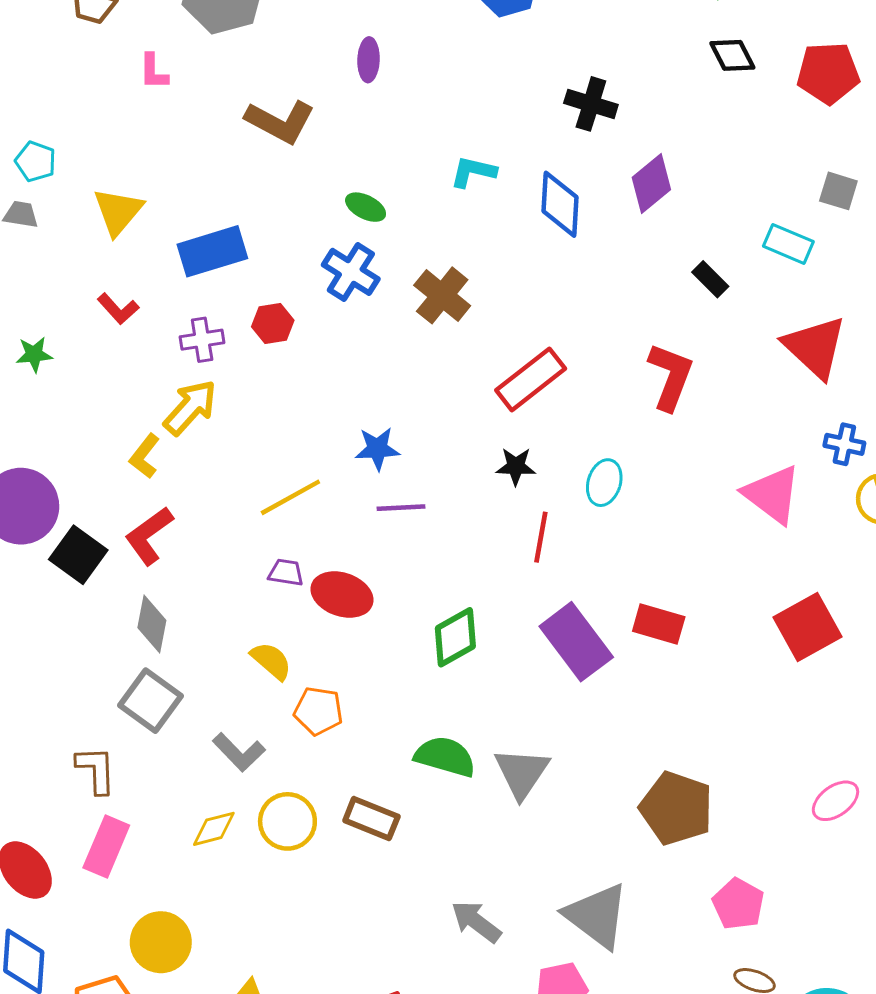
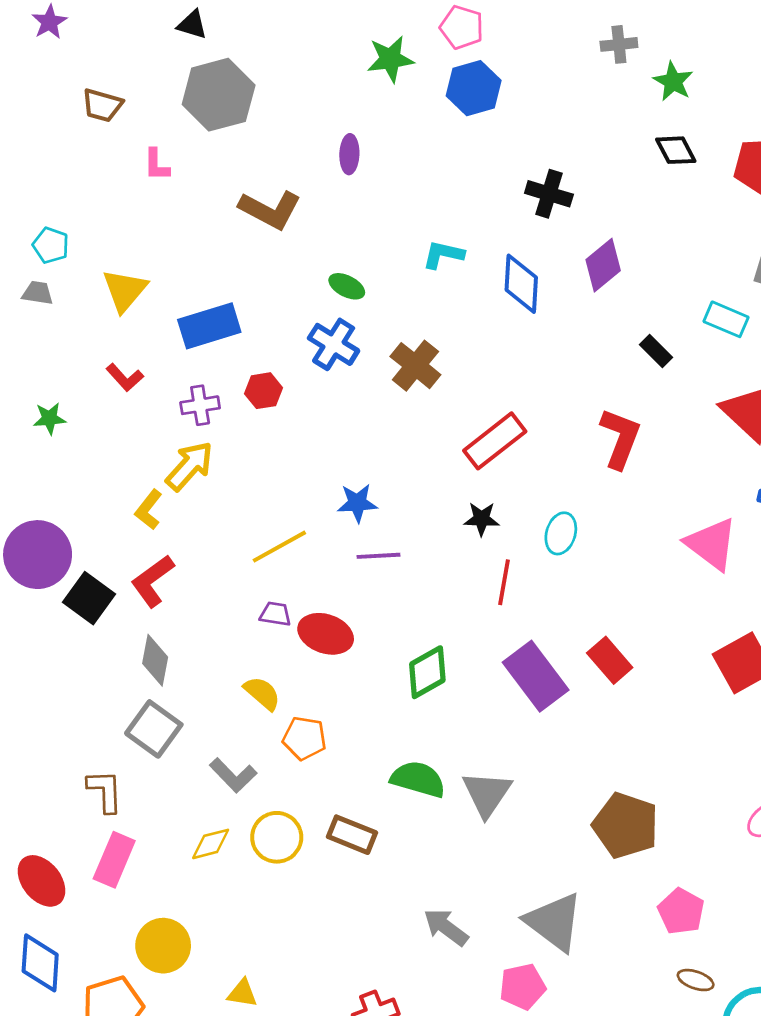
red rectangle: (659, 624) -> (610, 660), turned 33

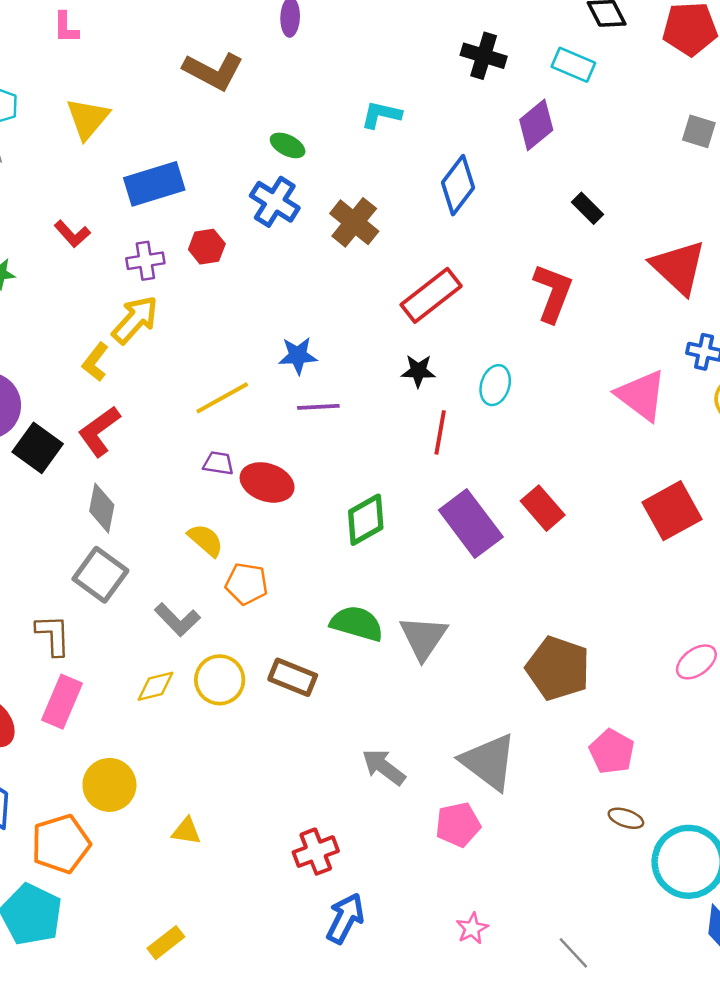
pink L-shape: (156, 165) -> (66, 28), moved
blue diamond: (521, 284) -> (458, 185), moved, turned 34
yellow triangle: (125, 290) -> (88, 119), moved
cyan rectangle: (726, 319) -> (573, 65), moved

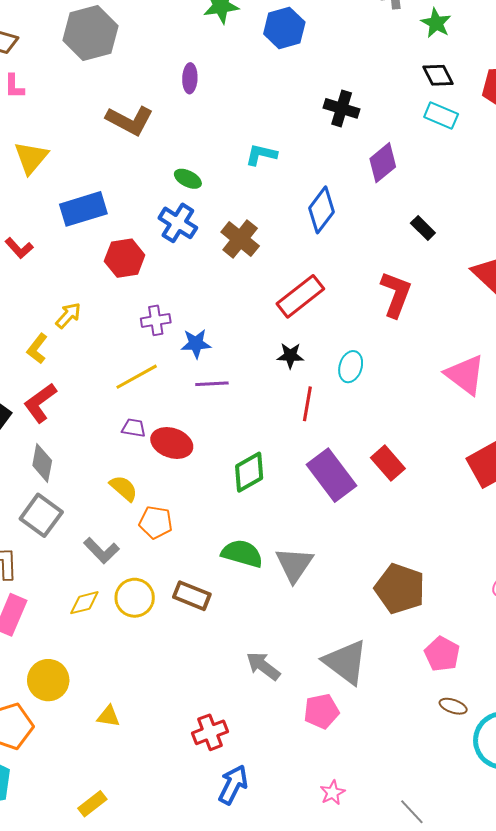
cyan rectangle: (573, 65) -> (441, 115), moved
red hexagon: (207, 247) -> (125, 258), size x1.4
purple cross: (145, 261) -> (156, 320), moved
yellow arrow: (135, 320) -> (68, 315), size x0.7

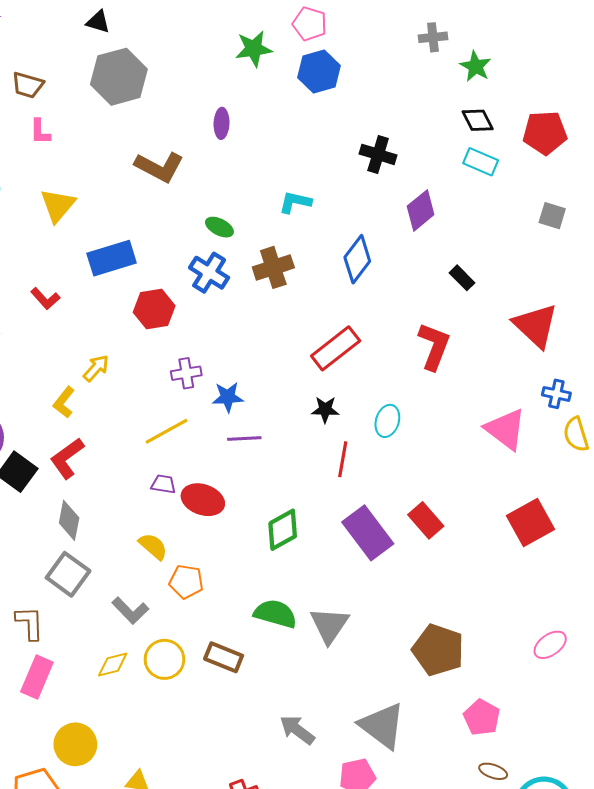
brown cross: (240, 239) -> (273, 267), moved, turned 33

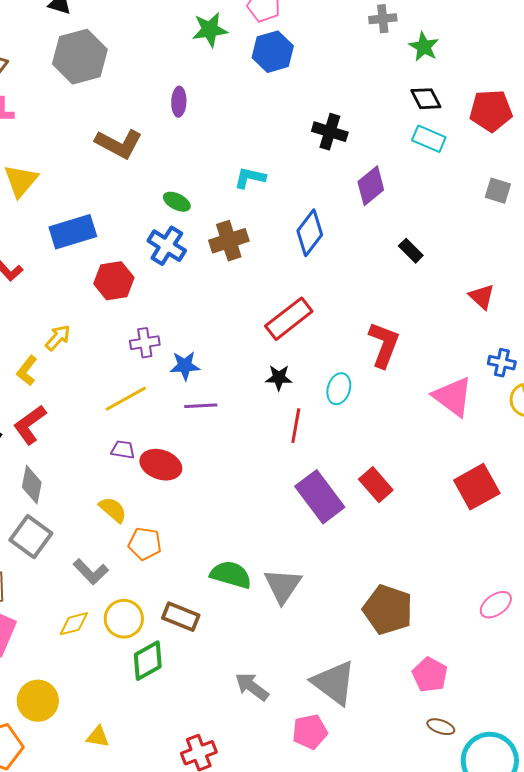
red triangle: (536, 326) -> (482, 297), size x0.6
red L-shape: (434, 346) -> (384, 345), moved
green diamond: (283, 530) -> (148, 661), moved

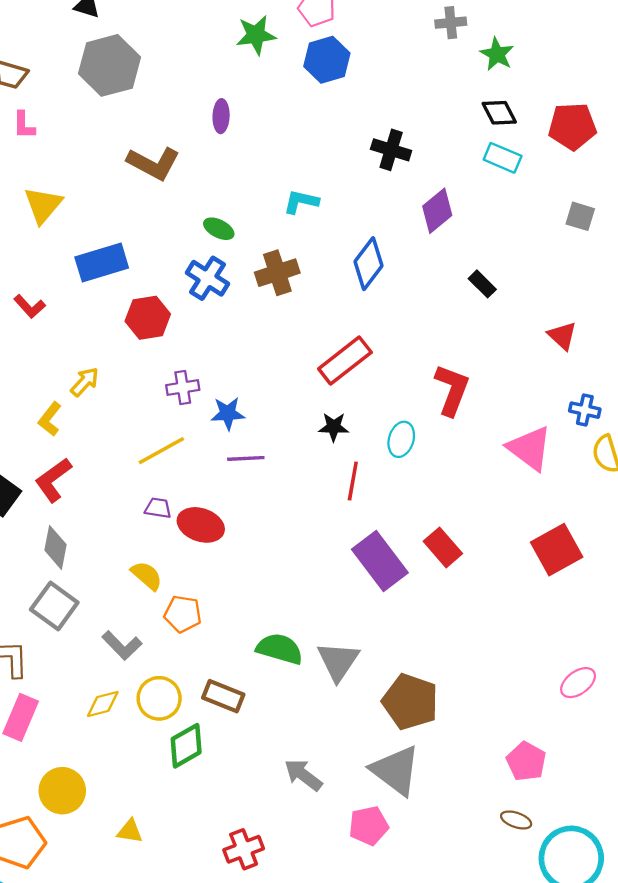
brown pentagon: (388, 610) -> (410, 702), moved
pink pentagon: (430, 675) -> (526, 761), moved

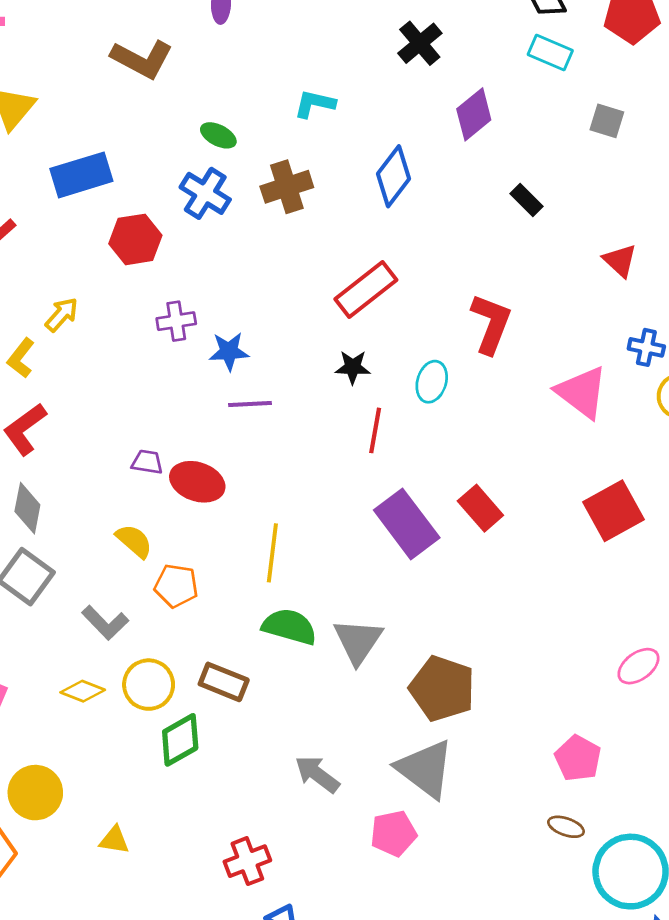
black cross: (391, 150) -> (420, 43), turned 33
gray square: (580, 216) -> (607, 121), moved
yellow line: (161, 451) -> (272, 553), moved, turned -54
yellow diamond: (103, 704) -> (83, 691), turned 36

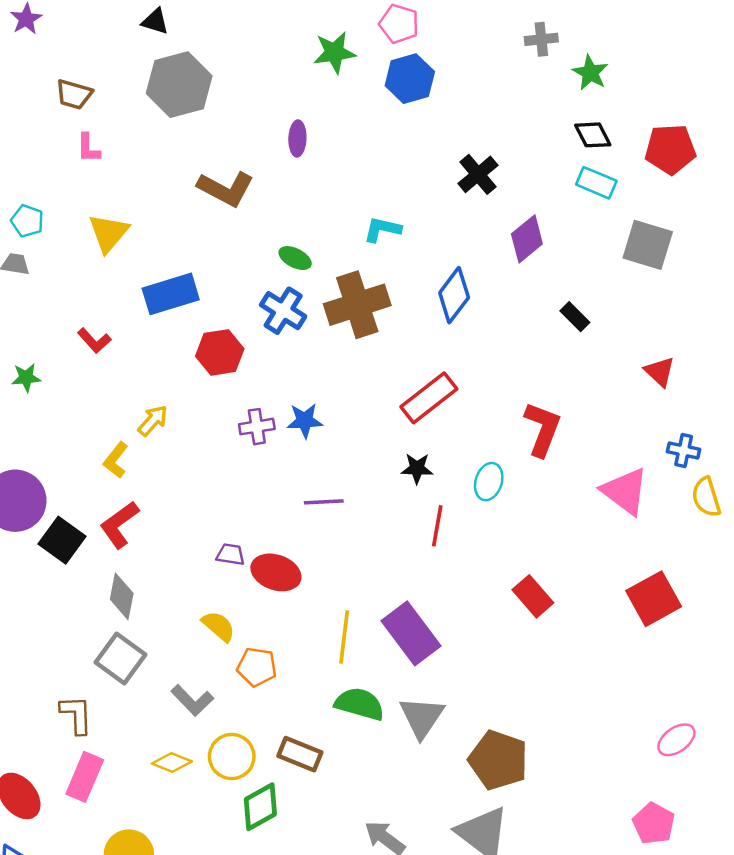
gray square: (607, 121) -> (648, 245), size x1.6
brown cross: (287, 187) -> (357, 305), size x1.4
blue star: (229, 351) -> (305, 421), moved
purple rectangle: (407, 524) -> (411, 633), moved
pink pentagon: (578, 758) -> (654, 823), moved

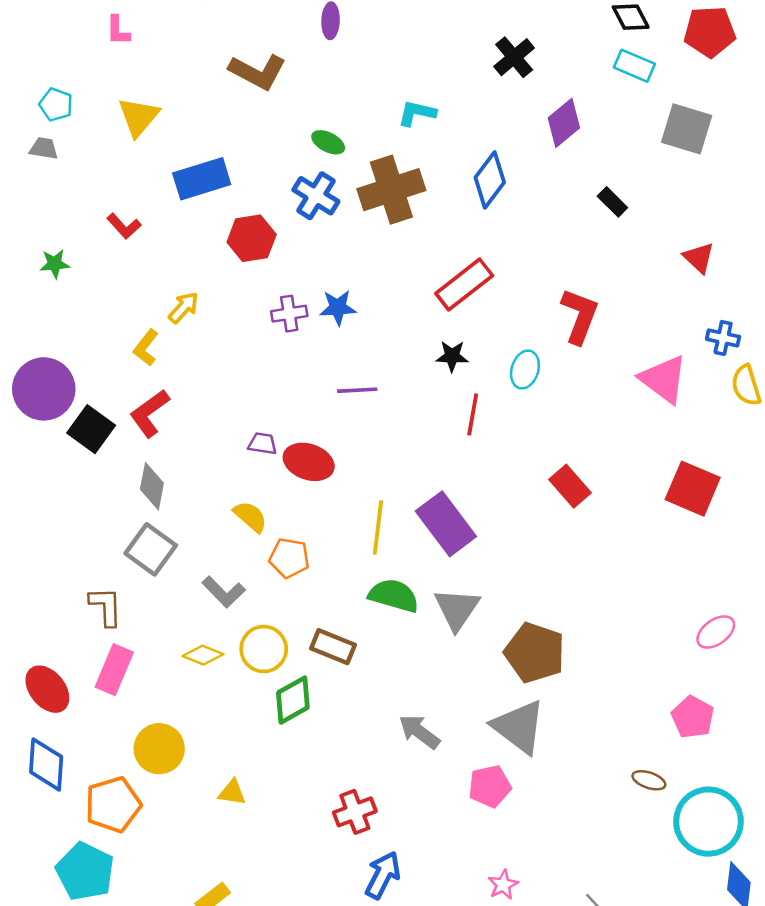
red square: (654, 599) -> (693, 489), turned -38

